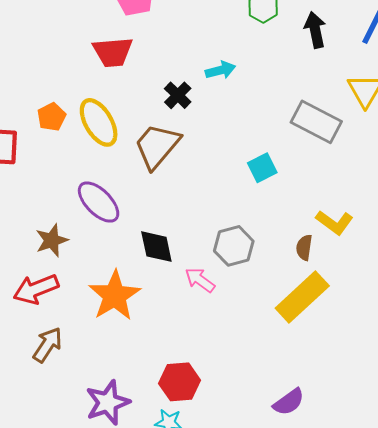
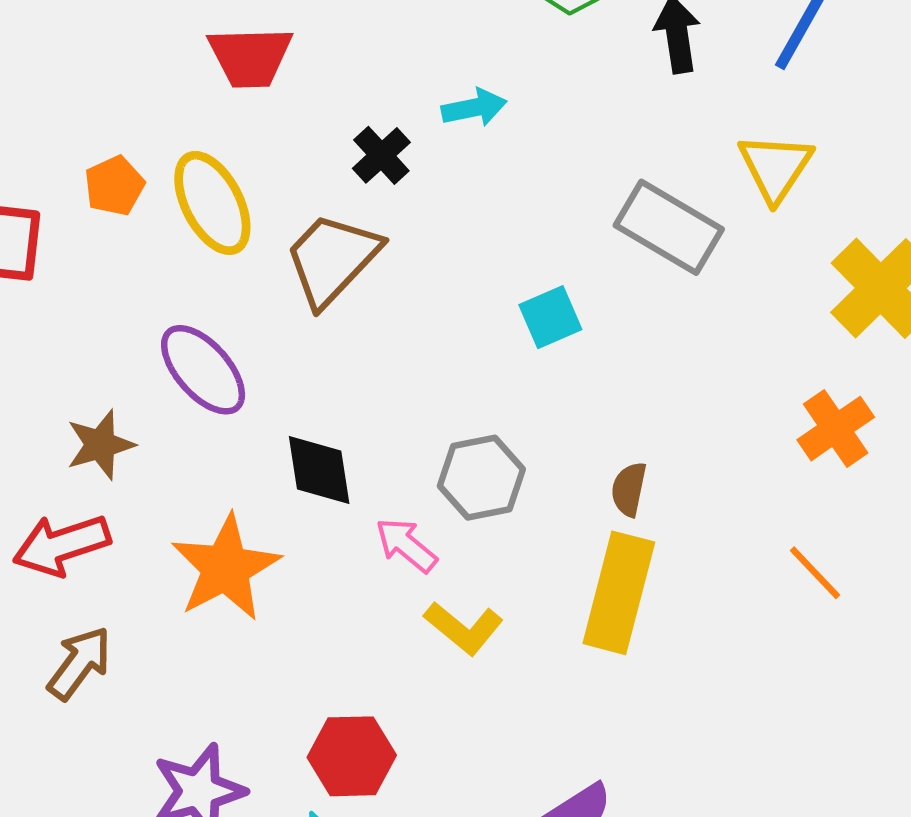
yellow L-shape: (334, 222) -> (464, 628), moved
yellow rectangle: (302, 297) -> (619, 593), turned -36

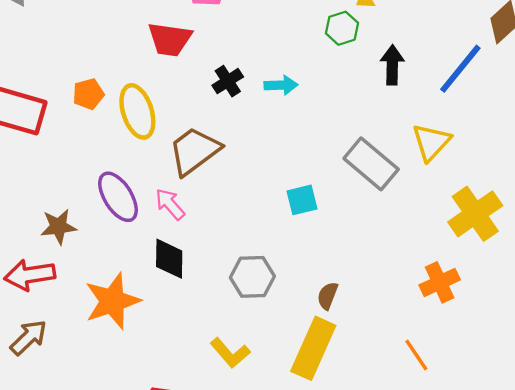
black cross: (381, 155) -> (228, 81), moved
pink arrow: (406, 545) -> (170, 204), moved

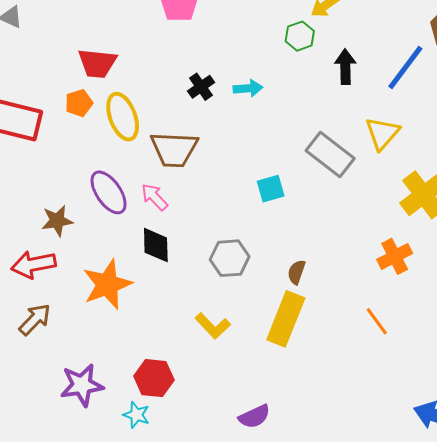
red trapezoid: (170, 39) -> (97, 63), moved
brown trapezoid: (194, 151) -> (174, 149), turned -138

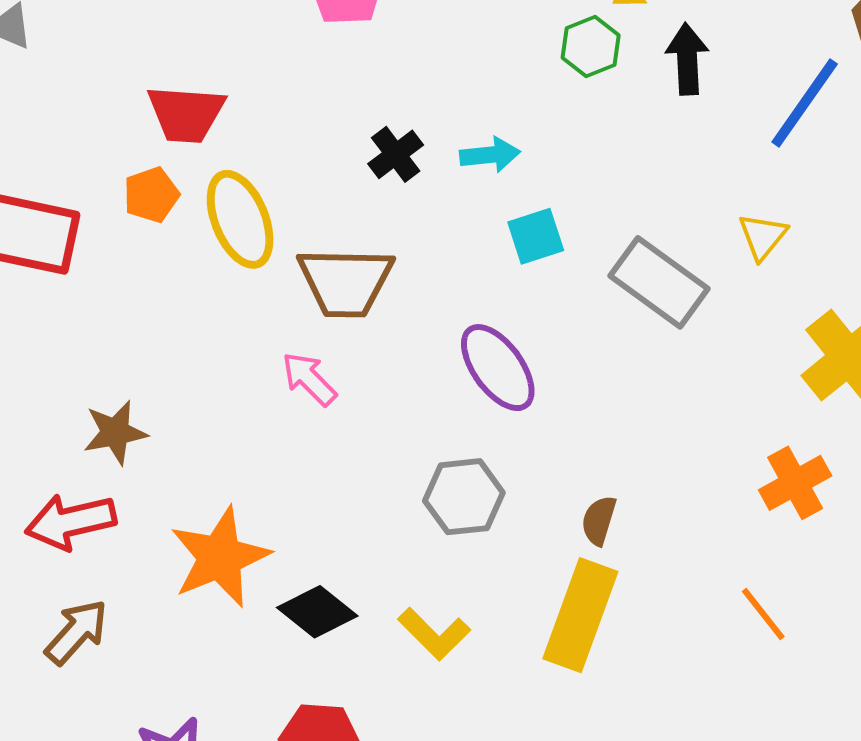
black arrow: (345, 67) -> (687, 59), moved
yellow triangle: (382, 133) -> (763, 236), size x0.7
cyan square: (271, 189) -> (536, 236), moved
purple ellipse: (109, 192) -> (498, 368), moved
black diamond: (156, 245) -> (317, 612), moved, turned -48

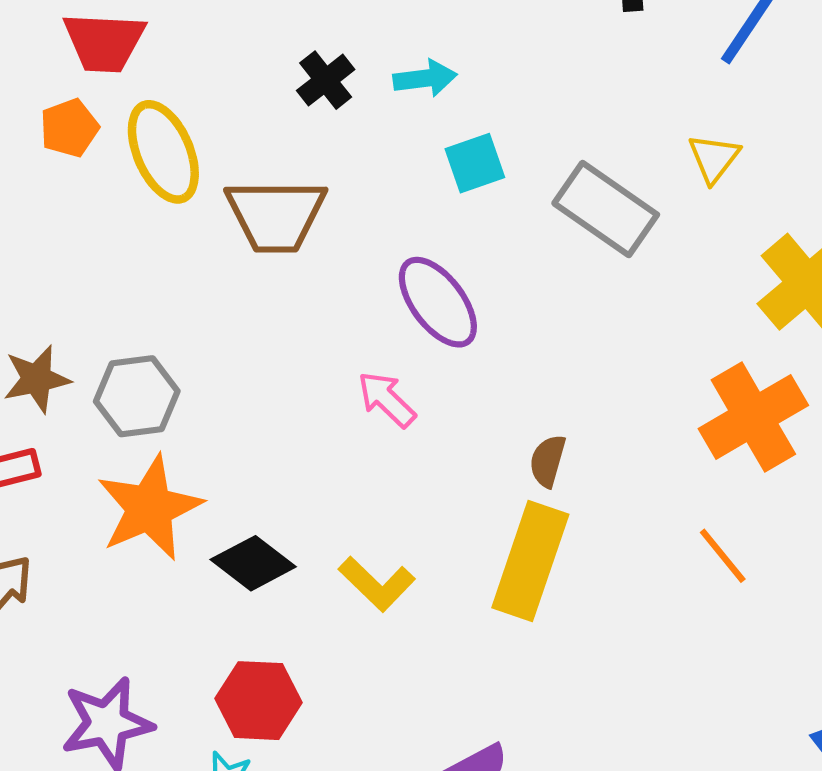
pink arrow: (309, 379) -> (387, 399), moved
orange cross: (795, 483) -> (753, 417), size x1.4
gray hexagon: (464, 497) -> (137, 396), moved

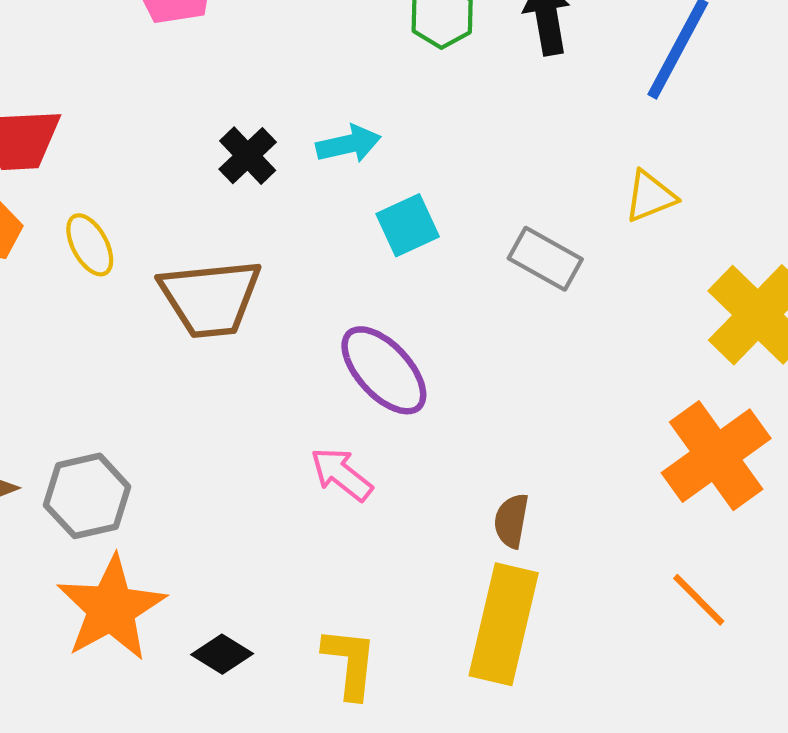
yellow ellipse: (163, 152) -> (90, 245), size x0.6
yellow triangle: (714, 158) -> (650, 196), turned 36
gray rectangle: (606, 209) -> (545, 259), size x0.7
black diamond: (253, 563) -> (222, 654), size x0.7
yellow L-shape: (377, 584) -> (350, 663), turned -122

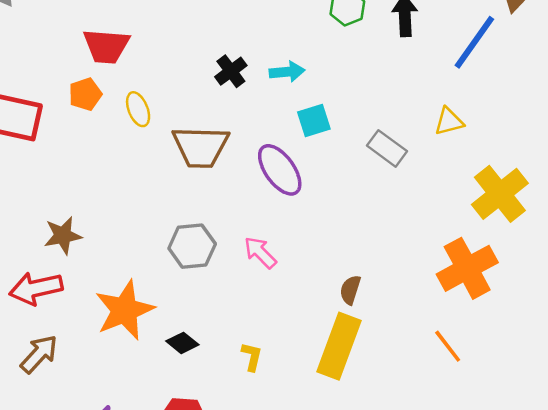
purple ellipse: (384, 370) -> (280, 170), moved
gray hexagon: (87, 496) -> (192, 246), moved
yellow L-shape: (350, 663) -> (252, 357), size x0.7

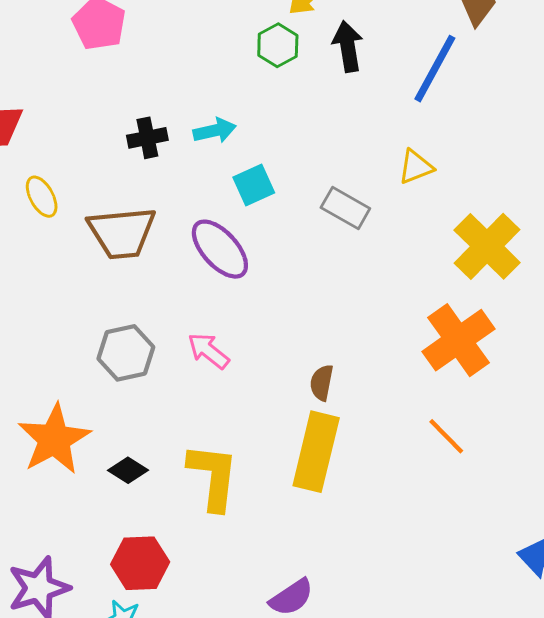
black cross: (231, 71) -> (147, 138), turned 32
yellow L-shape: (252, 357) -> (213, 477), size x2.0

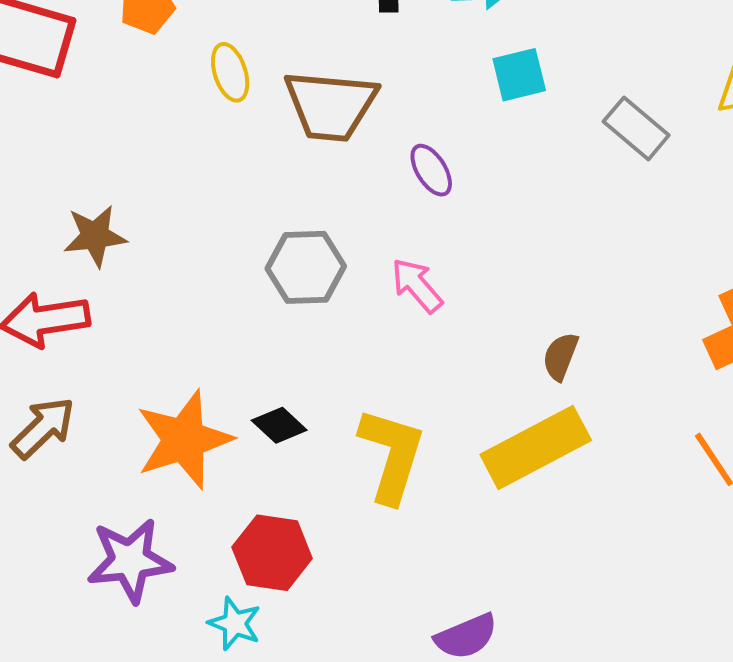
yellow ellipse: (42, 197) -> (230, 72), moved
purple ellipse: (220, 249) -> (431, 170), moved, size x0.6
orange star: (54, 439) -> (184, 440), moved
yellow rectangle: (316, 452) -> (536, 447), turned 38

